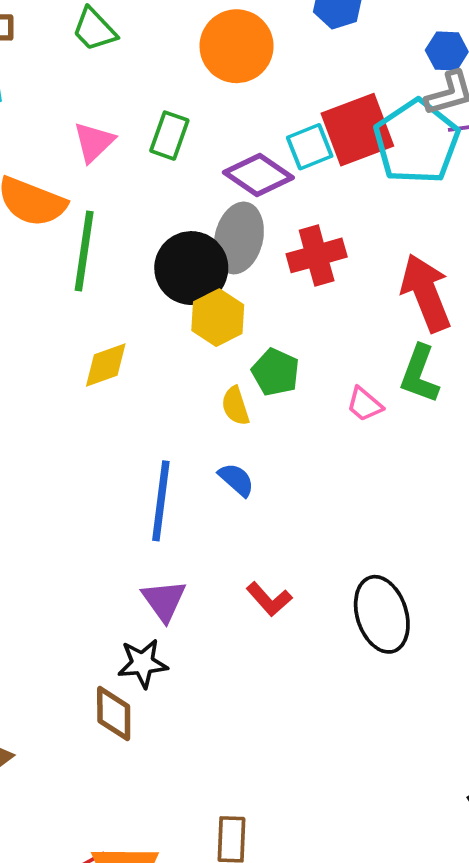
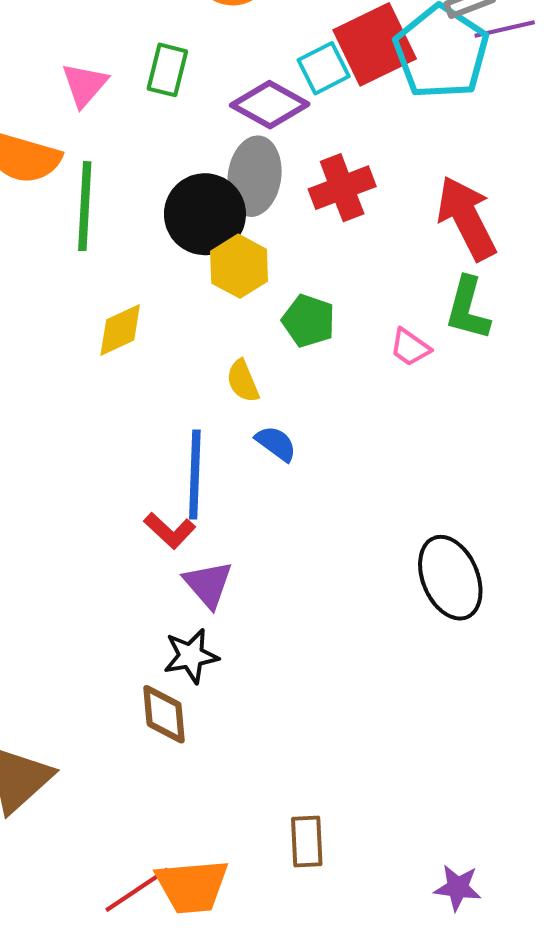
yellow semicircle: (235, 406) -> (243, 381), moved
red L-shape: (269, 599) -> (170, 531), moved

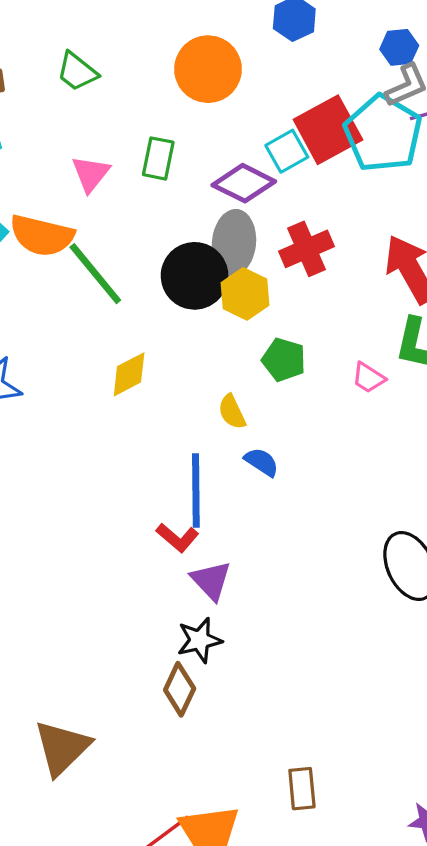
green line: (85, 206) -> (95, 274), turned -40
yellow hexagon: (239, 266) -> (245, 294), moved
brown diamond: (164, 714) -> (180, 689), turned 33

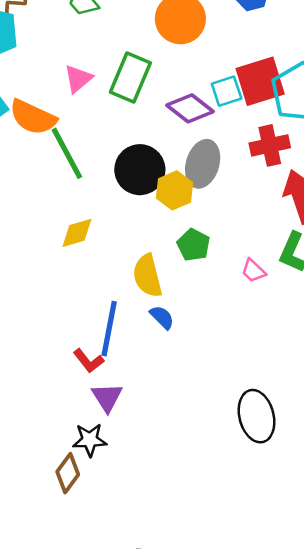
green rectangle: (158, 158) -> (130, 77), size x1.5
gray ellipse: (234, 243) -> (203, 164), moved
red cross: (307, 249) -> (270, 145), moved
yellow semicircle: (232, 412) -> (147, 276), size x1.6

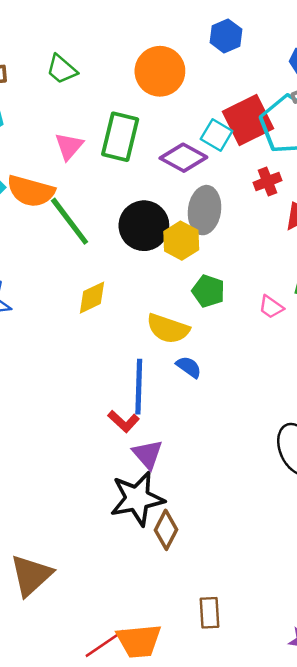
cyan square: (227, 91) -> (217, 135), turned -32
red cross: (270, 145) -> (268, 182), size x0.7
yellow semicircle: (147, 276) -> (168, 329), turned -48
black star: (90, 440) -> (137, 499), size x1.6
brown diamond: (68, 473) -> (166, 530), moved

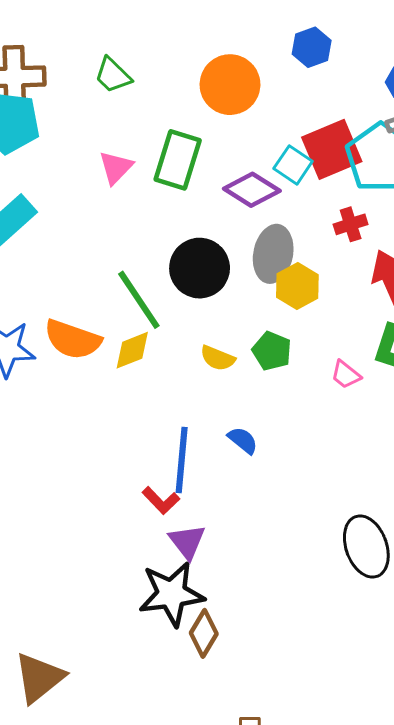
orange semicircle: (31, 191) -> (73, 339), moved
green line: (70, 221) -> (139, 300), moved
yellow hexagon: (181, 241) -> (297, 286), moved
yellow semicircle: (168, 329) -> (218, 358), moved, size x0.7

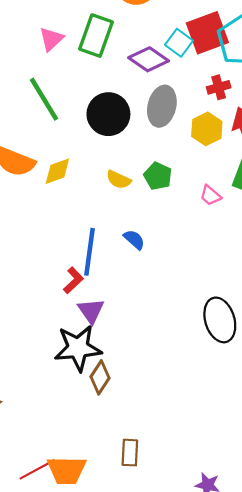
yellow hexagon: (297, 286) -> (207, 129), moved
green line: (139, 300) -> (44, 99), moved
red L-shape: (161, 500) -> (73, 280), turned -92

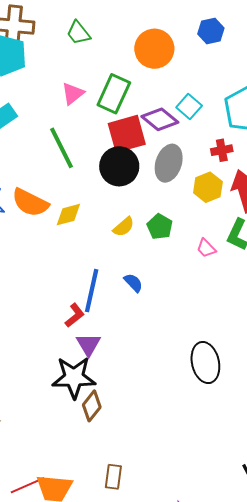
red square: (207, 33) -> (127, 134), moved
yellow semicircle: (119, 180) -> (124, 227), turned -70

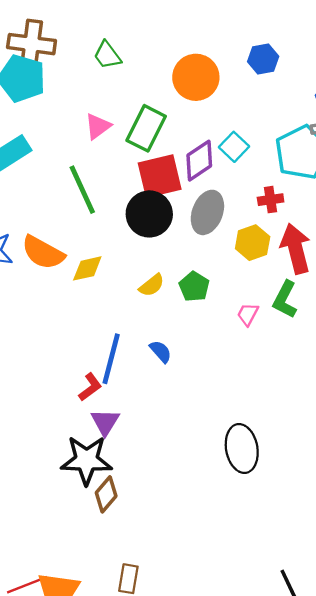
purple diamond: (160, 119) -> (199, 161), turned -75
pink trapezoid: (206, 248) -> (248, 314), turned 70

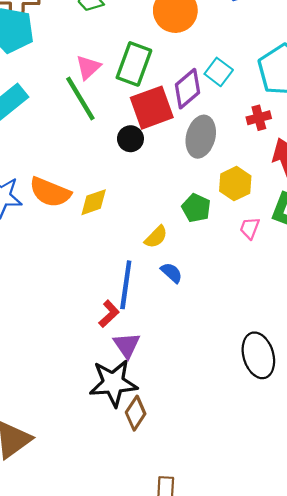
green line: (82, 190) -> (80, 98), moved
black circle: (149, 214) -> (130, 139), moved, size x0.6
yellow hexagon: (253, 243) -> (235, 184), moved
yellow semicircle: (152, 285) -> (156, 237), moved

